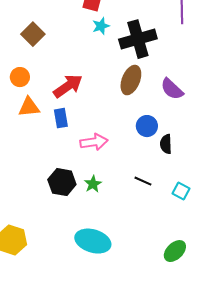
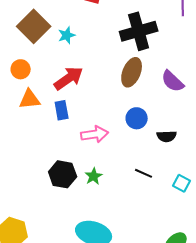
cyan star: (101, 26) -> (67, 35), moved
brown square: (33, 34) -> (34, 26), size x1.4
blue circle: (147, 126) -> (137, 118), moved
black semicircle: (166, 144) -> (167, 136), turned -90

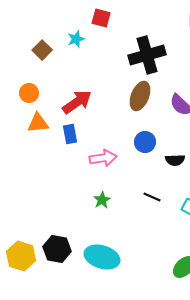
brown square: (34, 26) -> (42, 50), size x0.6
cyan star: (67, 35) -> (76, 39), moved
black hexagon: (63, 174) -> (57, 249), moved

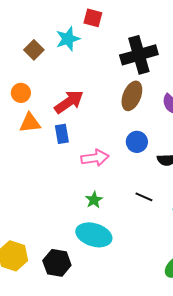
cyan star: (76, 39) -> (68, 39), size x1.4
black hexagon: (57, 249) -> (57, 263), moved
cyan ellipse: (102, 257) -> (94, 235), moved

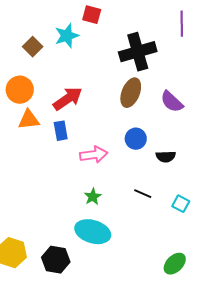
orange circle: (21, 93) -> (20, 90), size x1.4

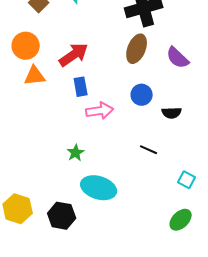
blue rectangle: (61, 131) -> (81, 87), moved
green star: (93, 197) -> (76, 153), moved
cyan square: (181, 204) -> (187, 180), moved

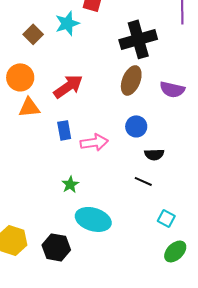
purple semicircle: (178, 58) -> (172, 89), turned -30
blue rectangle: (81, 87) -> (64, 130), moved
black semicircle: (172, 113) -> (154, 154), moved
cyan square: (187, 180) -> (166, 218), moved

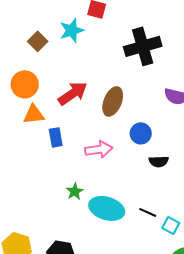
brown ellipse: (131, 80) -> (113, 101), moved
blue rectangle: (64, 130) -> (56, 137), moved
black line: (143, 181) -> (148, 212), moved
cyan ellipse: (93, 219) -> (107, 208), moved

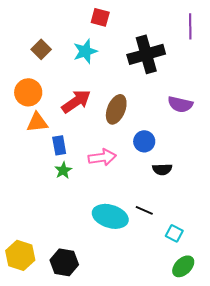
cyan star: (72, 30) -> (85, 51), moved
green star: (75, 191) -> (63, 170), moved
black line: (148, 212) -> (144, 210), moved

